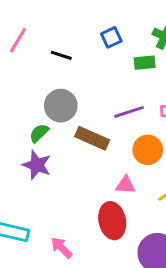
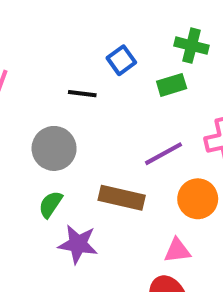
black line: (61, 55) -> (82, 94), moved
gray circle: (61, 106) -> (54, 148), moved
purple star: (37, 165) -> (78, 244), moved

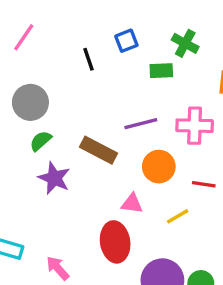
black line: (82, 94) -> (88, 59), turned 50
gray circle: (54, 148) -> (30, 102), moved

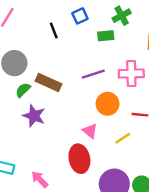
green cross: (185, 43) -> (122, 16), turned 36
brown rectangle: (98, 150) -> (49, 82), moved
pink triangle: (132, 204) -> (90, 131), turned 35

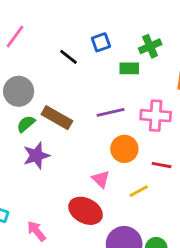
black line: (54, 31) -> (69, 57), turned -35
purple star: (34, 116) -> (36, 156), turned 30
red ellipse: (79, 159) -> (86, 211), turned -56

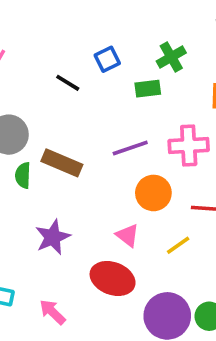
green semicircle: (26, 124) -> (23, 175), turned -42
purple star: (36, 156) -> (53, 237), moved

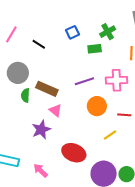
black line: (68, 83) -> (39, 44), moved
pink triangle: (128, 235) -> (55, 110), moved

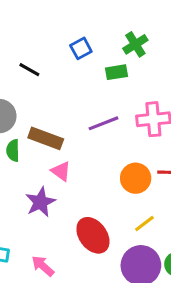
orange circle: (97, 106) -> (136, 178), moved
yellow line: (110, 135) -> (144, 223), moved
red ellipse: (74, 153) -> (93, 235), turned 35

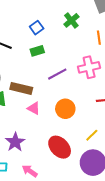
green rectangle: (116, 72) -> (37, 51), moved
orange circle: (136, 178) -> (65, 109), moved
purple star: (40, 202) -> (15, 142), moved

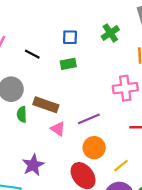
blue square: (37, 28) -> (70, 37), turned 32
purple line: (57, 74) -> (89, 119), moved
orange circle: (65, 109) -> (94, 148), moved

